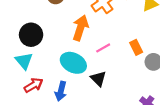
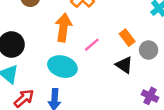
black triangle: (98, 79) -> (124, 65), moved

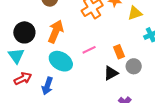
orange arrow: (63, 27) -> (56, 32), moved
black triangle: (124, 65) -> (111, 73), turned 42

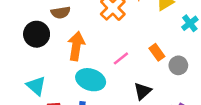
black circle: (24, 32) -> (37, 34), moved
black triangle: (111, 73) -> (143, 91), moved

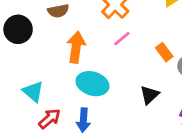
black circle: (37, 34) -> (18, 29), moved
pink line: (121, 58) -> (122, 39), moved

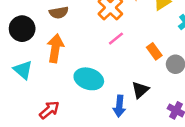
orange arrow: (76, 47) -> (55, 48), moved
cyan triangle: (33, 92) -> (23, 70), moved
blue arrow: (83, 120) -> (119, 106), moved

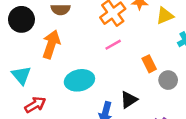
cyan triangle: (23, 70) -> (21, 75), moved
cyan ellipse: (89, 79) -> (79, 80), turned -40

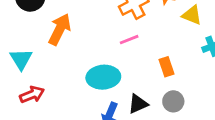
yellow triangle: (165, 16) -> (192, 15), turned 36
cyan ellipse: (79, 80) -> (103, 77), moved
gray circle: (168, 80) -> (173, 101), moved

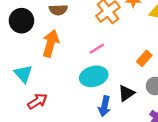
pink line: (129, 40) -> (97, 49), moved
orange rectangle: (167, 67) -> (144, 58), turned 70

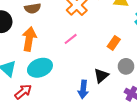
cyan ellipse: (94, 76) -> (40, 68), moved

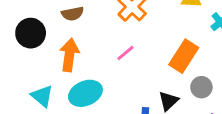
orange rectangle: (114, 43) -> (184, 56), size x1.6

